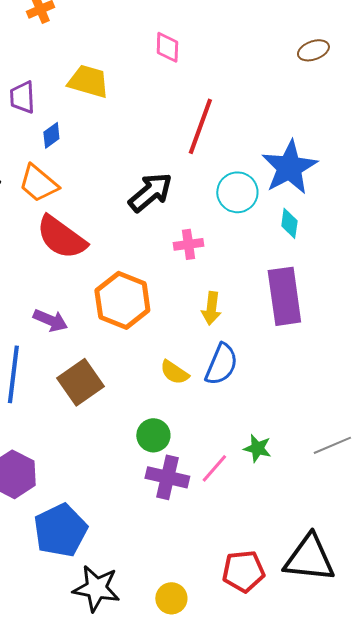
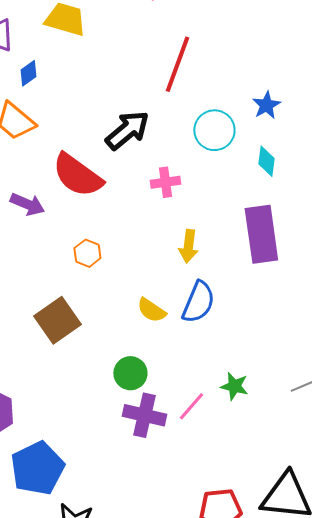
blue star: (289, 167) -> (266, 105), size x0.5
red semicircle: (61, 237) -> (77, 175), moved
orange hexagon: (122, 300) -> (87, 253), moved, size x0.5
purple arrow: (50, 320) -> (27, 204), moved

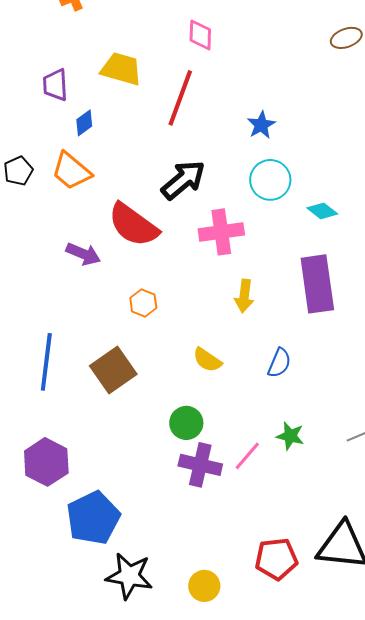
red line: (177, 64) -> (180, 98), moved
blue star: (266, 105) -> (261, 125), moved
cyan diamond: (266, 161) -> (322, 211), turned -60
pink cross: (165, 182) -> (221, 232), size x1.5
blue semicircle: (198, 302) -> (279, 363), moved, size x0.7

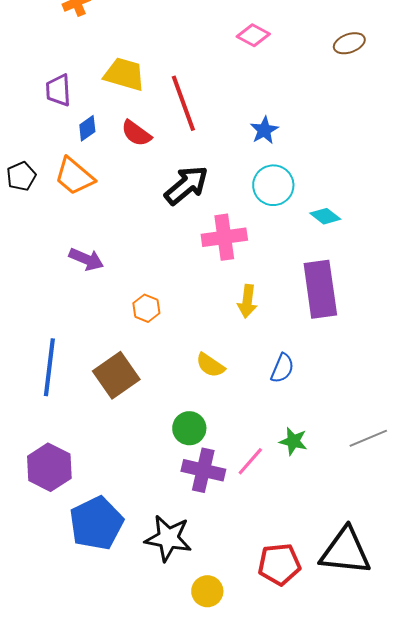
pink diamond: (200, 35) -> (253, 35), moved, turned -64
red line: (180, 98) -> (183, 103), turned -40
red semicircle: (133, 225) -> (136, 133), moved, size x0.6
black star: (129, 576) -> (168, 538), moved

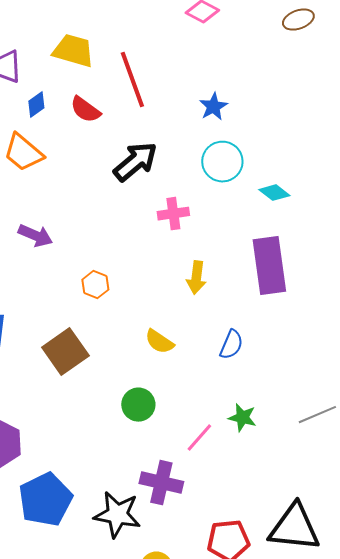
pink cross: (224, 237) -> (173, 214), size x0.7
purple cross: (203, 470) -> (161, 483), moved

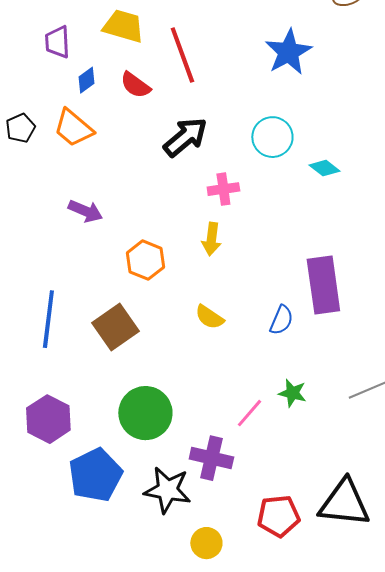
blue star: (213, 107) -> (288, 52), moved, size x1.6
purple rectangle: (269, 266) -> (323, 285), moved
yellow arrow: (196, 278) -> (211, 239), moved
orange hexagon: (95, 285) -> (145, 260), size x1.4
green circle: (138, 405) -> (145, 413), moved, size x1.6

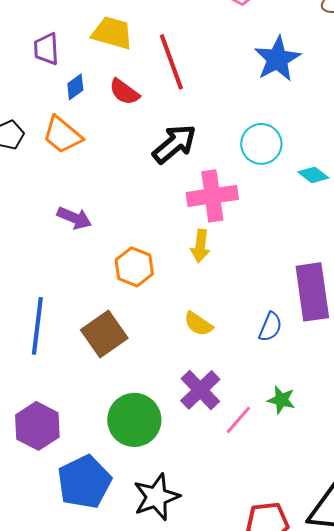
pink cross: (223, 189) -> (212, 196), size x1.6
purple cross: (211, 458) -> (200, 390), moved, turned 33
black star: (167, 490) -> (156, 497), turned -30

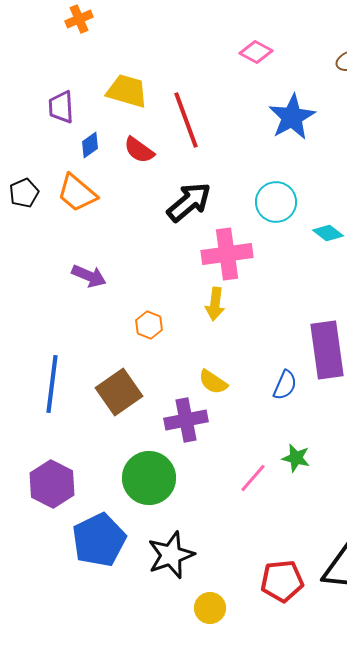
orange hexagon: (134, 267) -> (149, 325), size x0.7
purple cross: (200, 390) -> (186, 420), moved, turned 33

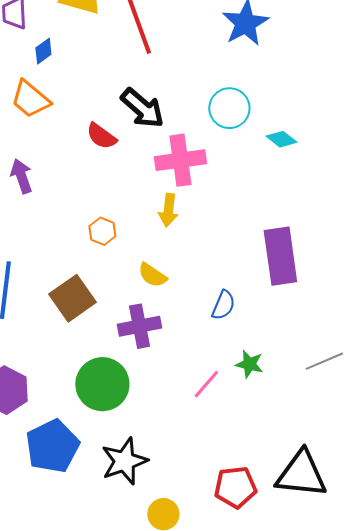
red semicircle: (139, 150) -> (101, 136), moved
black arrow: (189, 202) -> (142, 108), turned 81
purple arrow: (89, 276) -> (21, 176), moved, turned -132
yellow semicircle: (213, 382) -> (152, 275), moved
blue semicircle: (285, 385) -> (223, 305), moved

